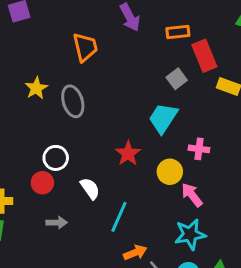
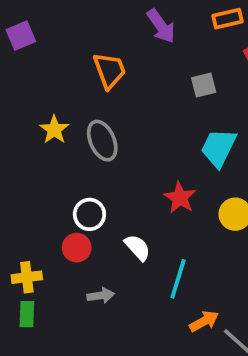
orange rectangle: (178, 32) -> (227, 19), moved
gray square: (177, 79) -> (204, 85), moved, turned 30

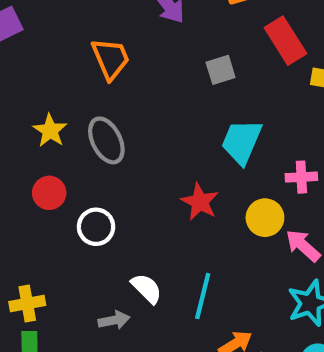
red circle: (77, 248) -> (49, 193), moved
white semicircle: (137, 248) -> (147, 288), moved

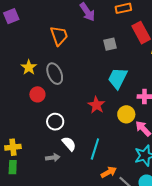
red circle: (49, 193) -> (37, 94), moved
white circle: (96, 227) -> (55, 122), moved

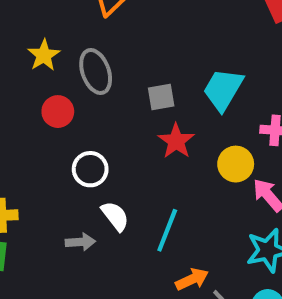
gray square: (110, 44) -> (161, 97), moved

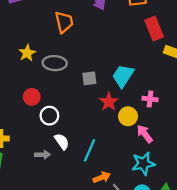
gray ellipse: (96, 72) -> (55, 63), turned -70
red circle: (58, 112) -> (32, 97), moved
red star: (176, 141) -> (109, 102), moved

